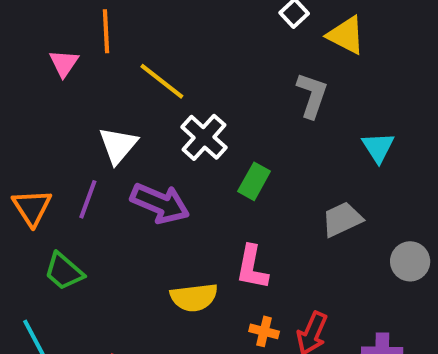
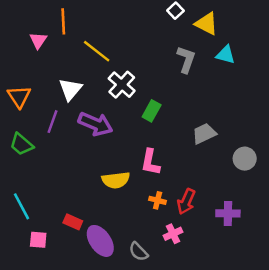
cyan triangle: (378, 147) -> (226, 55), moved, turned -42
orange triangle: (32, 207) -> (19, 97), moved
green trapezoid: (64, 271) -> (21, 144), moved

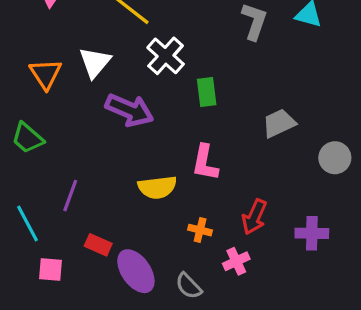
orange triangle: (19, 97) -> (46, 74), moved
green rectangle: (152, 111) -> (207, 92), turned -36
purple line: (53, 122) -> (70, 196), moved
orange cross: (158, 200) -> (200, 230), moved

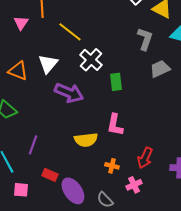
orange triangle: (46, 74) -> (18, 71), turned -35
gray trapezoid: (279, 123) -> (160, 69), moved

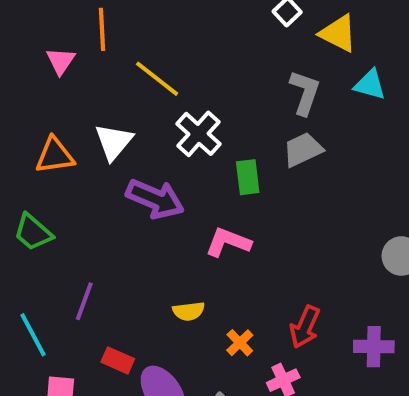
gray trapezoid: (160, 69) -> (303, 150), moved
orange triangle: (18, 71) -> (55, 156), turned -30
pink L-shape: (115, 125) -> (228, 242), moved, turned 100
yellow semicircle: (86, 140) -> (189, 311), moved, size x0.7
orange cross: (112, 166) -> (240, 343), turned 32

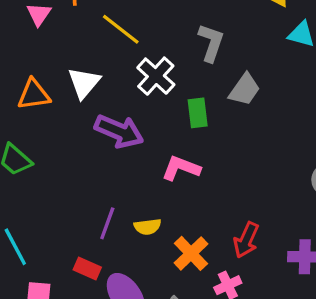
gray L-shape: (305, 92) -> (211, 43), moved
gray trapezoid: (303, 150) -> (245, 89), turned 150
purple line: (84, 301) -> (107, 223), moved
orange cross: (240, 343) -> (191, 253), size x1.5

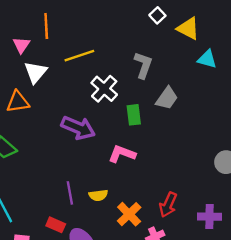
yellow line: (121, 29) -> (79, 56), turned -56
white triangle: (84, 83) -> (36, 72), moved
purple line: (107, 223) -> (70, 193), turned -30

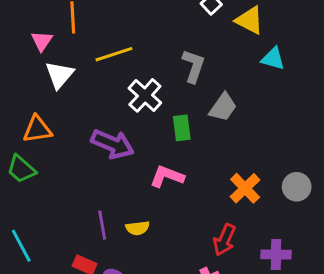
orange triangle: (18, 102) -> (37, 129), moved
orange cross: (129, 214) -> (245, 188), moved

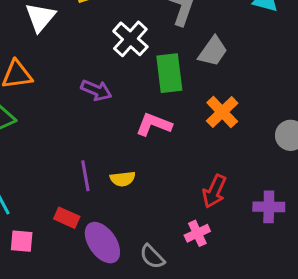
green rectangle: (182, 128) -> (169, 73), size x1.4
purple arrow: (113, 144) -> (96, 90), size x0.7
orange cross: (245, 188) -> (222, 112), moved

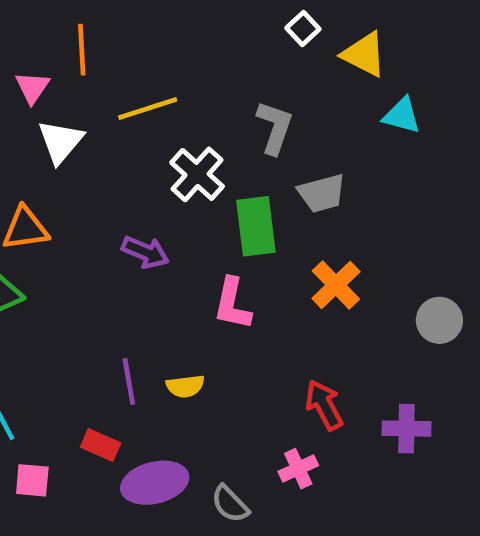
gray trapezoid: (213, 51) -> (322, 193), turned 40
pink L-shape: (154, 124) -> (232, 304), turned -99
red arrow: (214, 191) -> (324, 405), turned 128
purple ellipse: (102, 243) -> (155, 483), turned -69

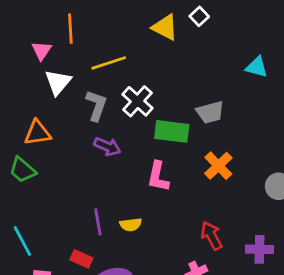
yellow triangle: (364, 54) -> (165, 27), moved
gray L-shape: (275, 127) -> (96, 105), moved
green rectangle: (256, 226) -> (172, 131), turned -76

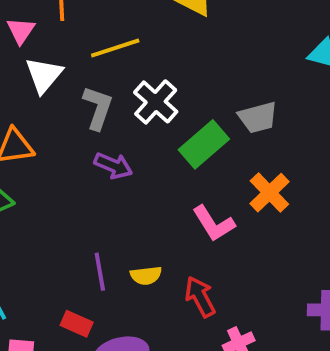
green rectangle: (172, 131) -> (204, 144), turned -48
pink L-shape: (158, 177) -> (214, 223), moved, turned -44
red arrow: (212, 236) -> (200, 297), moved

